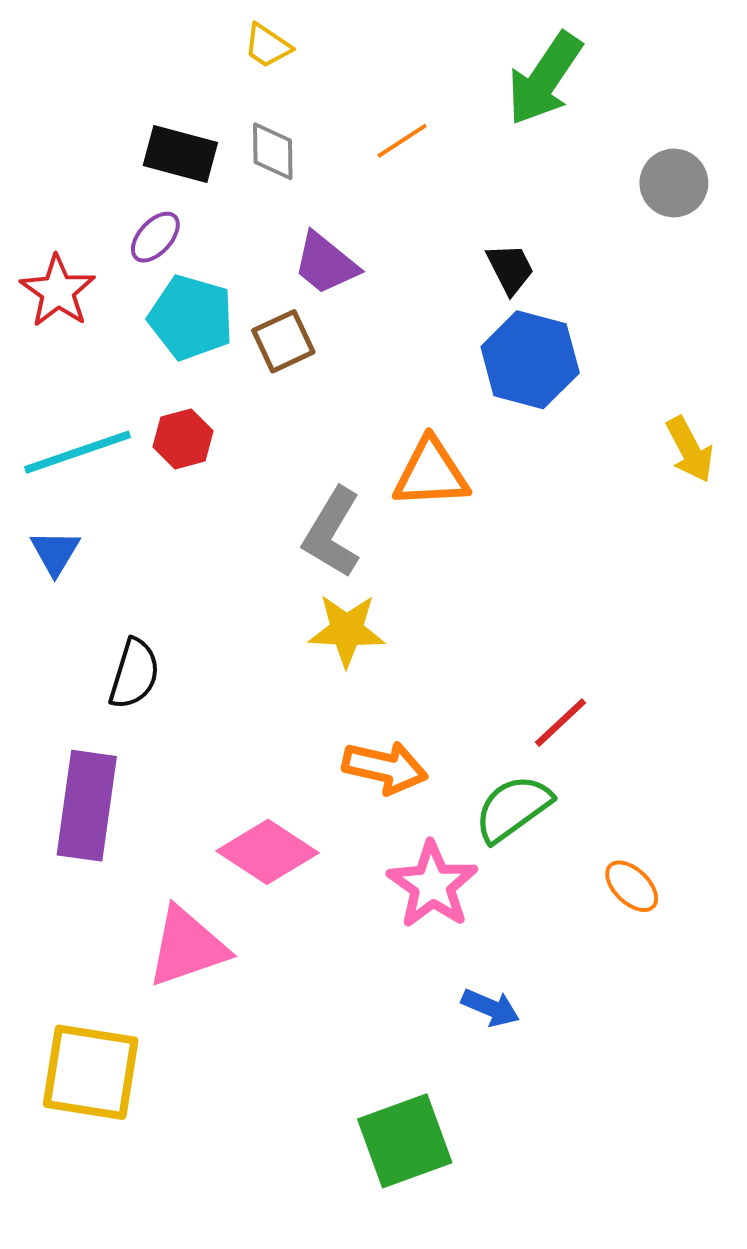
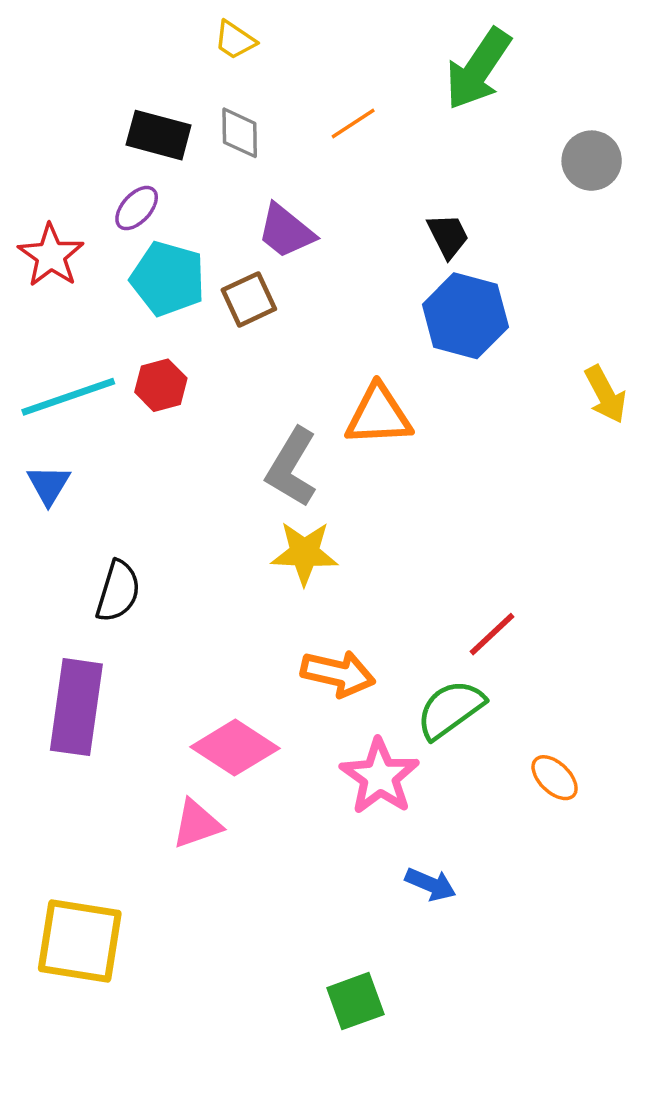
pink triangle: (187, 947) -> (197, 824), moved, size x0.7
green square: (405, 1141) -> (355, 1001), size x0.7

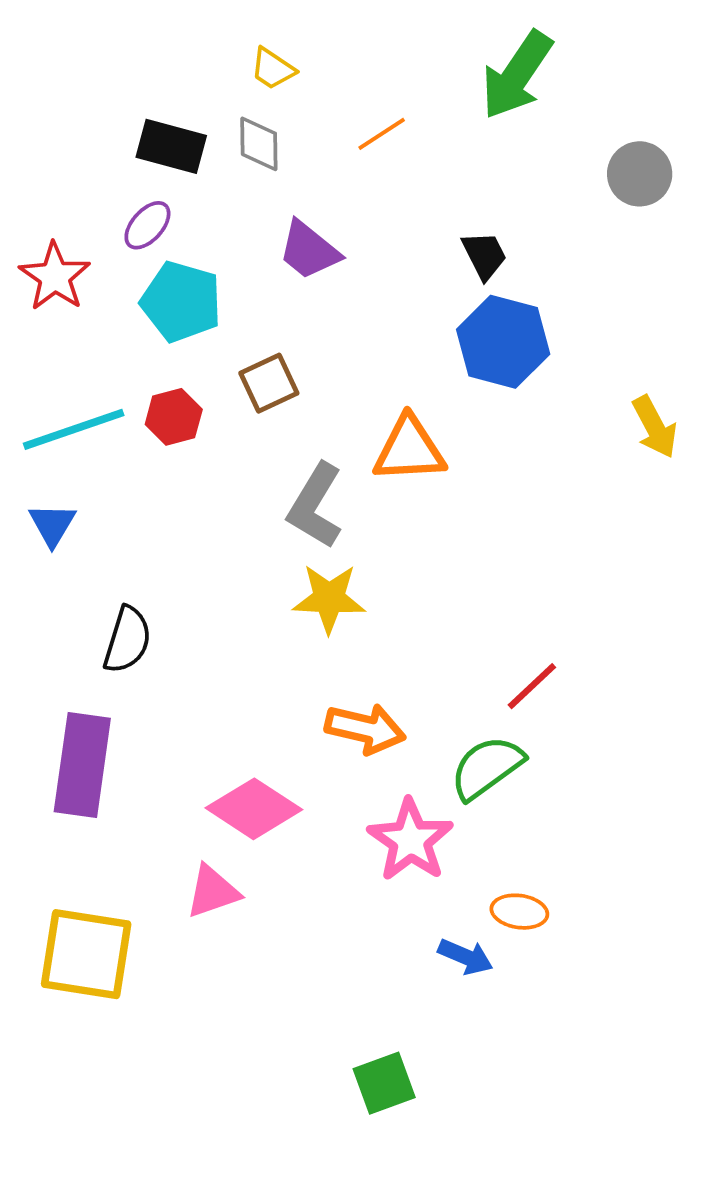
yellow trapezoid: (235, 40) -> (273, 69), moved
brown square: (249, 299) -> (269, 383), moved
orange ellipse: (555, 778) -> (519, 912), moved, turned -36
yellow square: (80, 941) -> (86, 954), moved

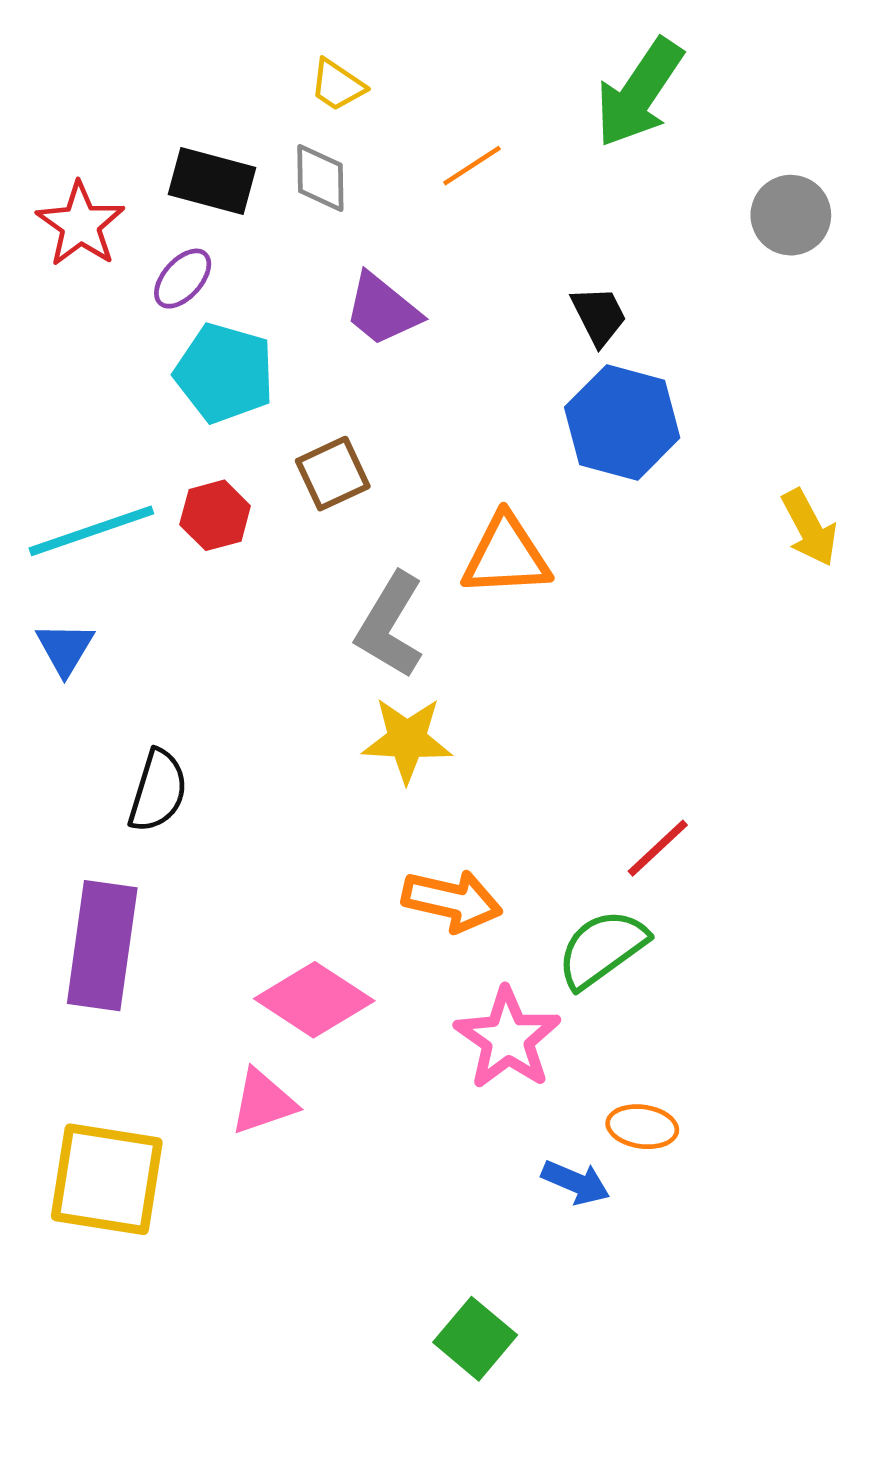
red star: (55, 277) -> (80, 224), moved
green square: (384, 1083) -> (475, 1339), turned -30

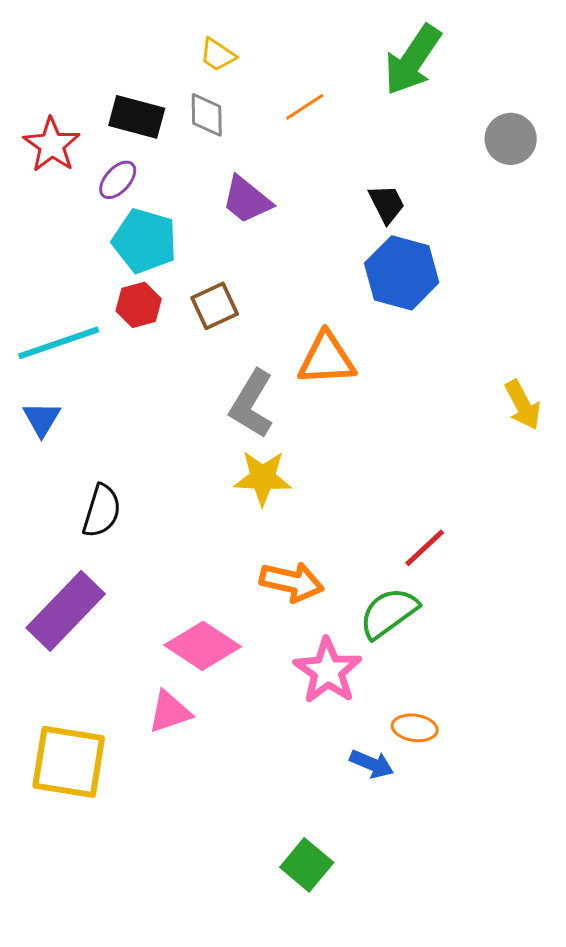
red hexagon: (215, 515) -> (139, 305), moved
yellow arrow: (809, 528) -> (523, 405), moved
purple rectangle: (102, 946) -> (66, 611), turned 36

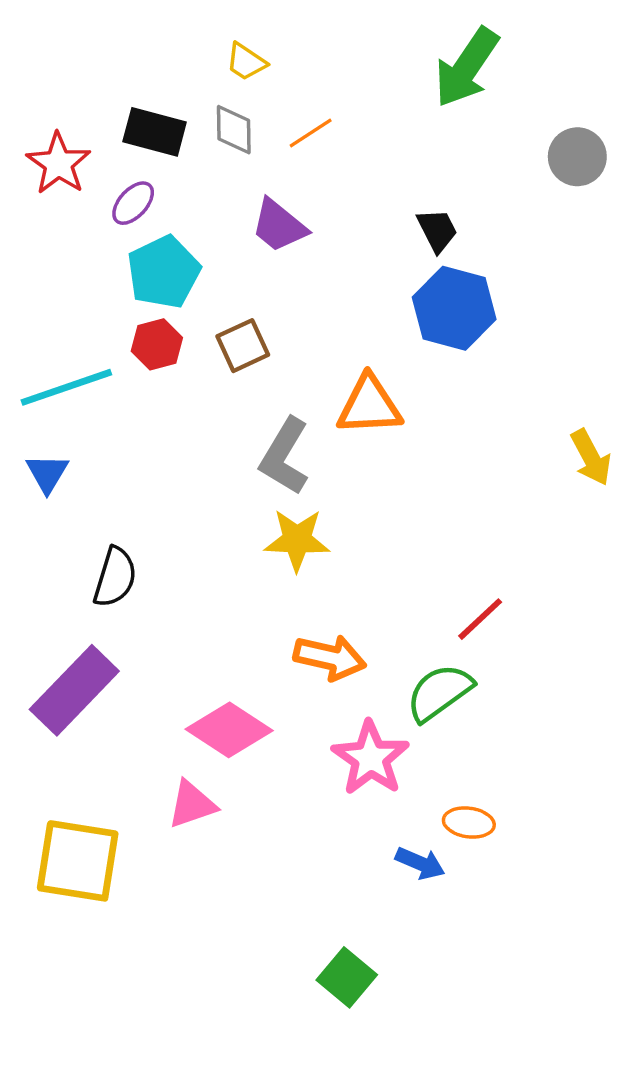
orange line: (305, 107) -> (311, 133), moved
cyan pentagon: (145, 241) -> (164, 272), turned 30

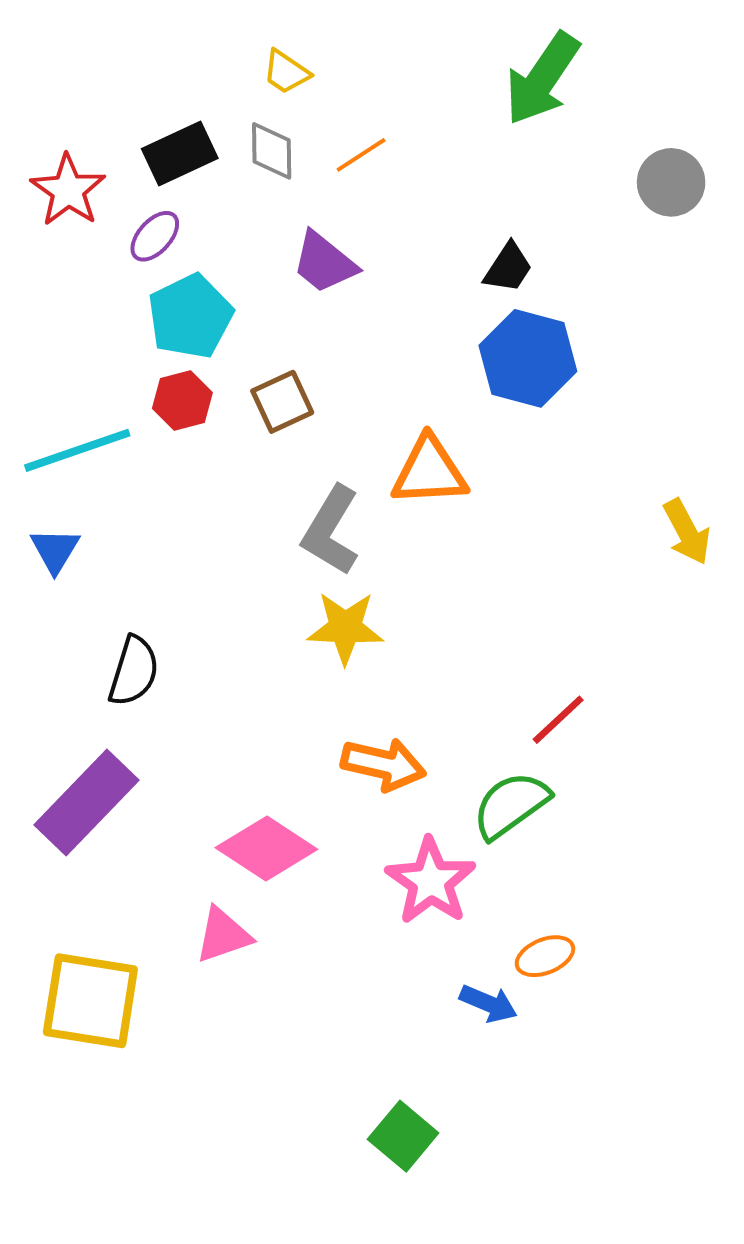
black rectangle: (155, 132) -> (180, 153), turned -40
black trapezoid: (437, 230) -> (508, 268), turned 60
orange ellipse: (469, 823) -> (545, 956), turned -30

